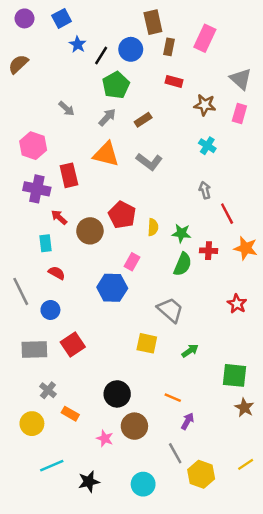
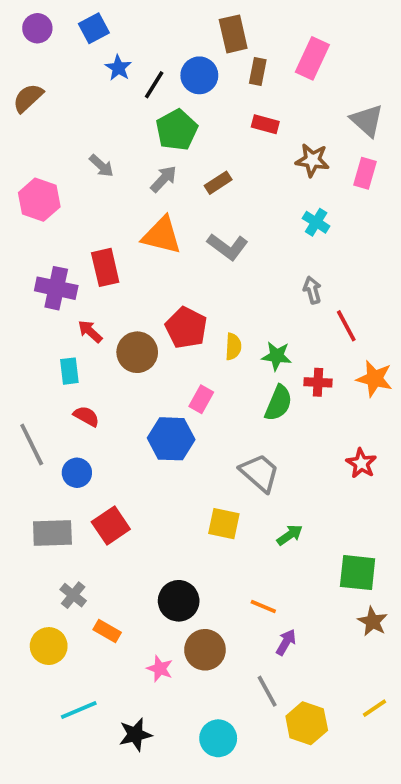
pink hexagon: (33, 146) -> (39, 200), moved

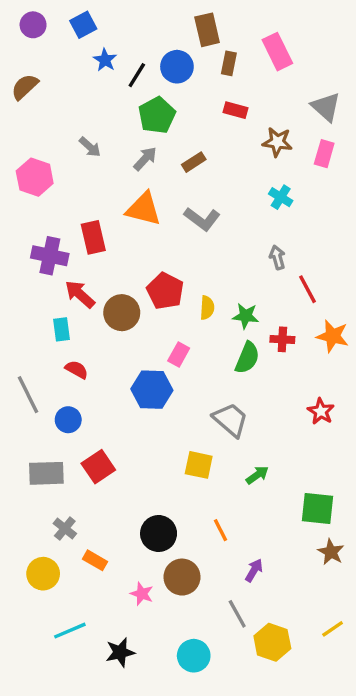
pink rectangle: (312, 58) -> (277, 52), turned -51
red arrow: (90, 331) -> (80, 294), size x1.4
orange line: (263, 606) -> (220, 530), moved, turned 40

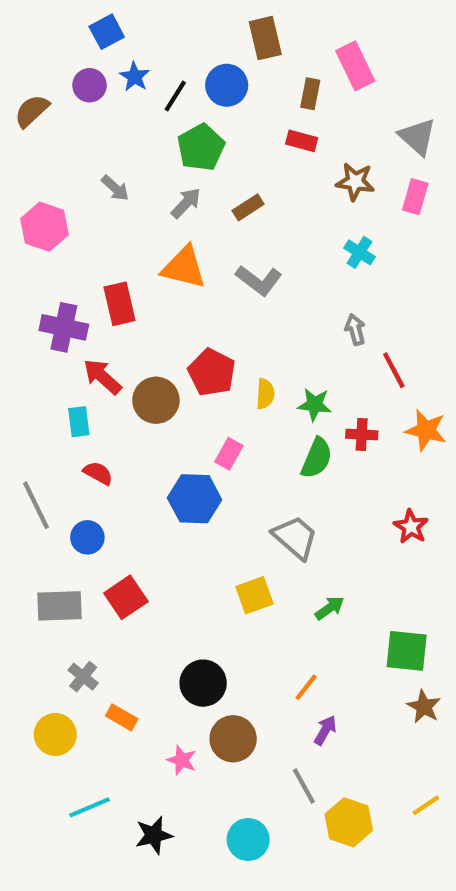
purple circle: (33, 25) -> (90, 85), moved
brown rectangle: (229, 63) -> (310, 94), moved
yellow square: (199, 465) -> (255, 595), turned -32
orange line: (220, 530) -> (306, 687), moved, turned 65

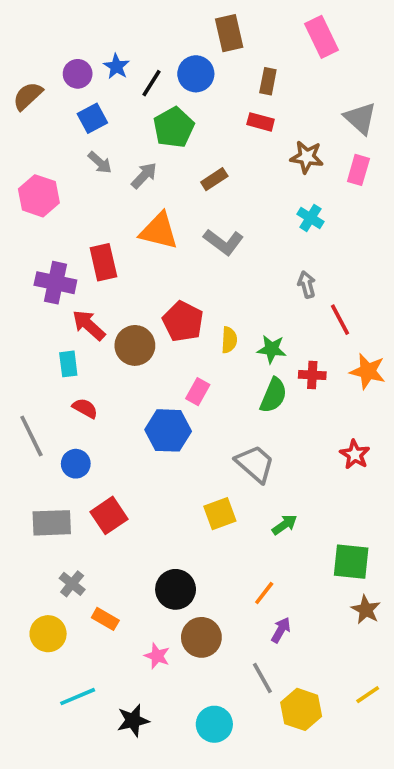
blue square: (107, 32) -> (92, 118), moved
pink rectangle: (355, 66) -> (321, 37), moved
gray arrow: (186, 203) -> (144, 175), moved

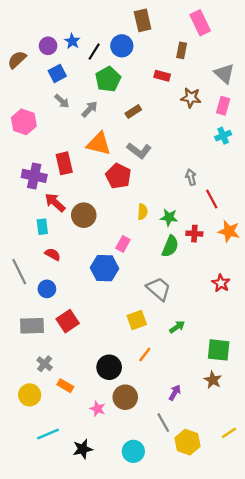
brown rectangle: (268, 81) -> (182, 50), moved
cyan cross: (310, 218) -> (223, 136), moved, turned 35
red pentagon: (183, 321) -> (118, 176), moved
orange line: (264, 593) -> (145, 355), moved
brown star: (366, 610) -> (213, 380), moved

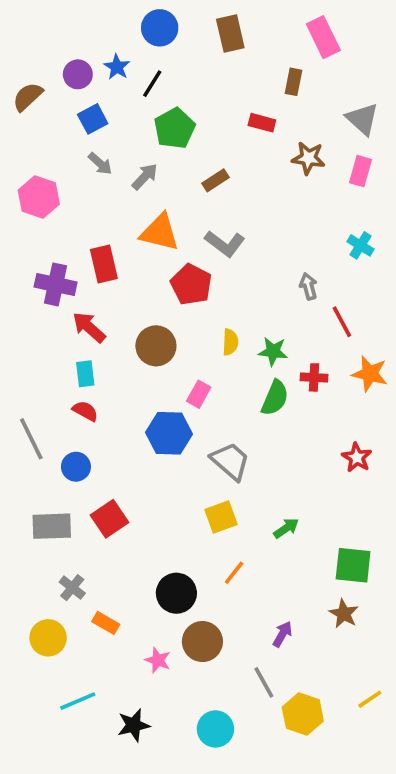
blue circle: (122, 46) -> (160, 28), moved
cyan cross: (223, 136) -> (361, 245), moved, turned -35
brown circle: (84, 215) -> (156, 346), moved
cyan rectangle: (42, 227) -> (85, 374), moved
gray trapezoid: (159, 289) -> (230, 461), moved

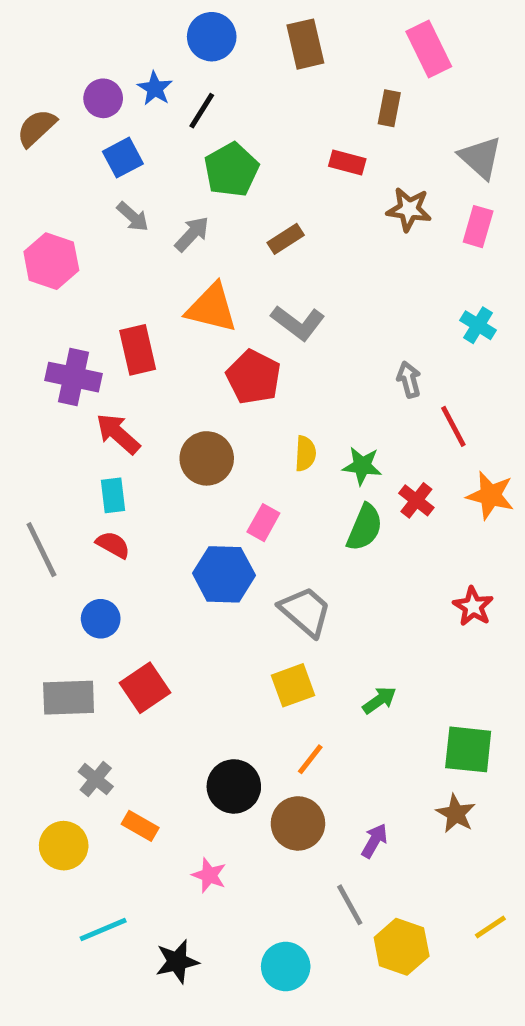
red cross: (314, 377) -> (416, 500), turned 35
gray line: (31, 439) -> (41, 550), moved
brown circle: (202, 642) -> (298, 823), moved

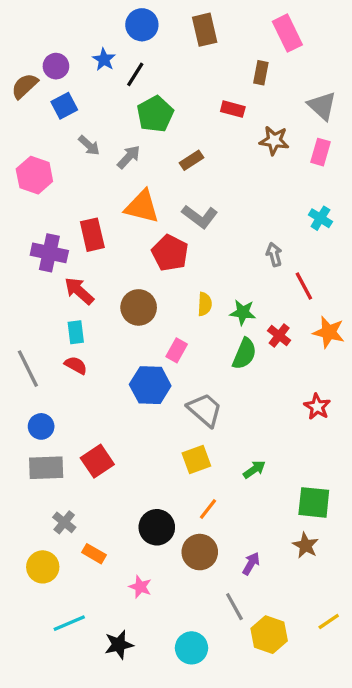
purple circle: (103, 98) -> (56, 66), moved
blue square: (123, 158) -> (64, 106), moved
blue circle: (101, 619) -> (41, 426), moved

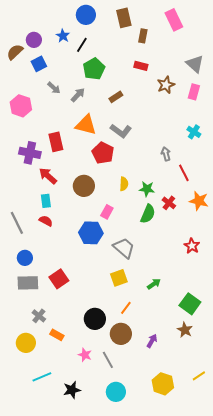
brown rectangle: (261, 73) -> (143, 36), moved
brown star: (274, 140) -> (166, 85), turned -30
green square: (314, 502) -> (190, 304), turned 30
gray line: (234, 607) -> (108, 360), moved

